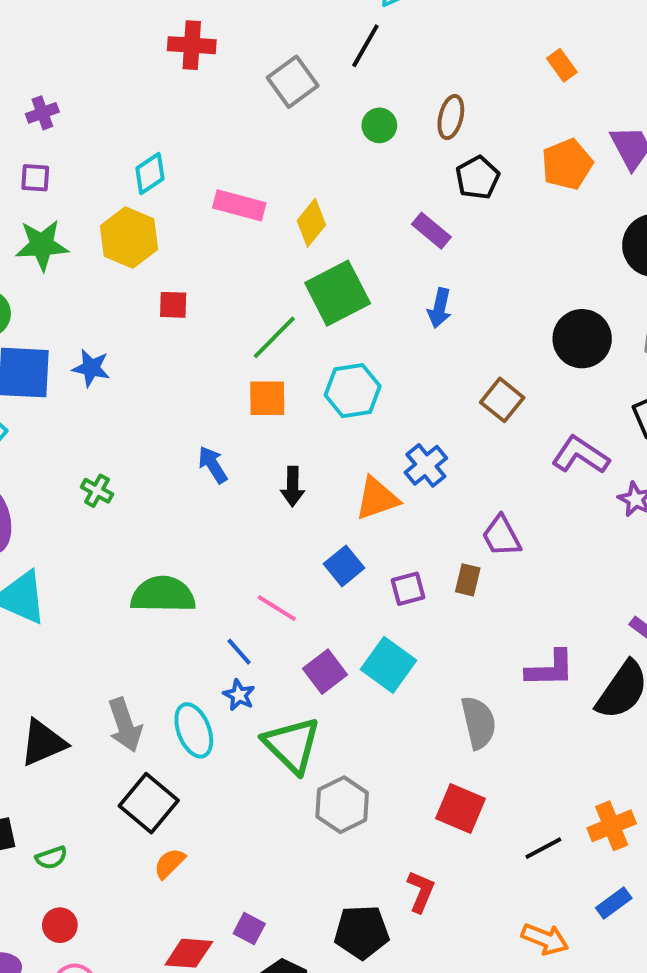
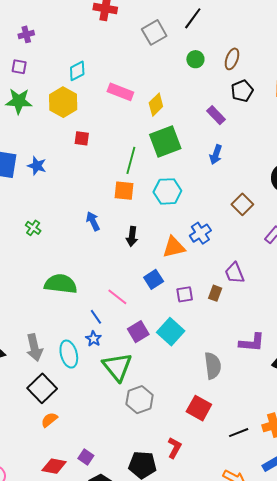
green line: (274, 337) -> (131, 160), turned -36

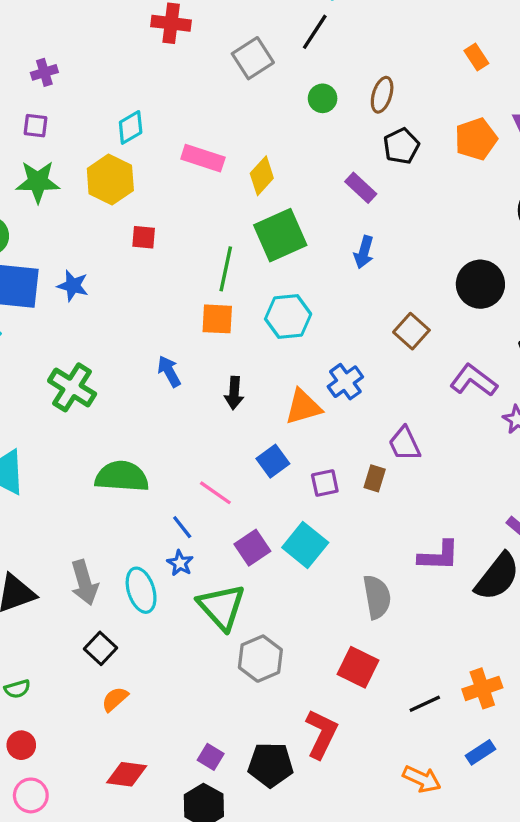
green cross: (33, 228) -> (72, 387), size x1.8
black square: (42, 388) -> (100, 648), size x0.7
red L-shape: (174, 448) -> (321, 734), size x1.4
purple square: (86, 457) -> (211, 757), moved

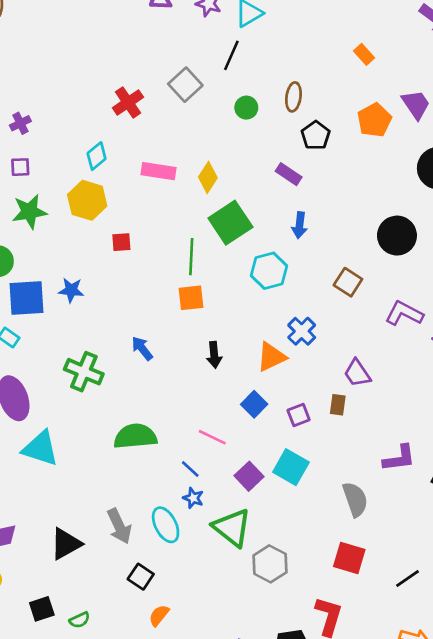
red cross: (171, 23) -> (128, 102), moved, turned -32
cyan hexagon: (288, 317) -> (269, 271), moved
blue arrow: (169, 371) -> (142, 348), moved

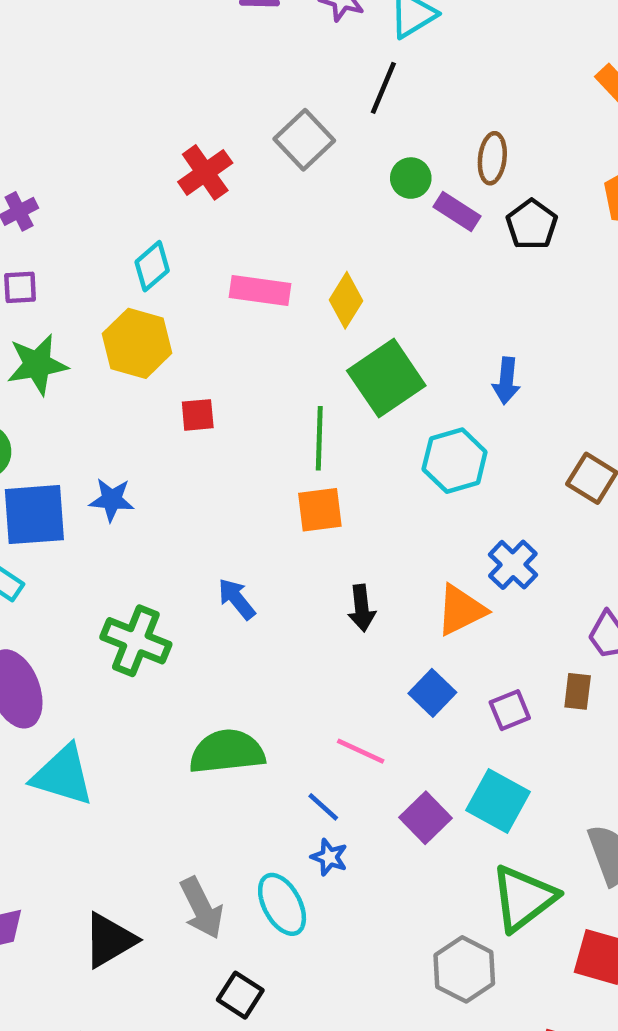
purple rectangle: (289, 174) -> (457, 212), moved
green triangle: (232, 528) -> (524, 898), moved, turned 45

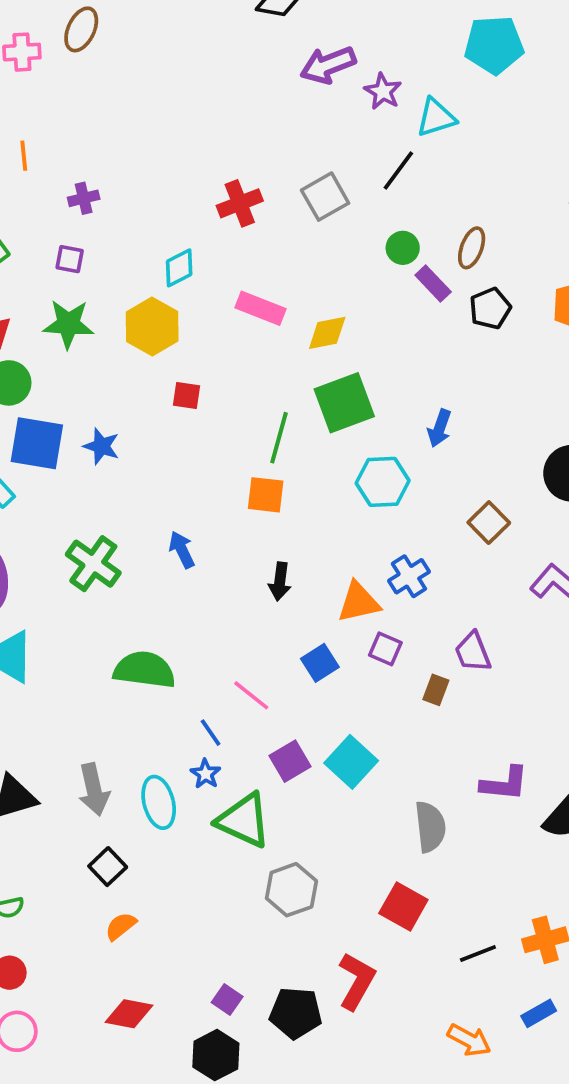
yellow diamond: (346, 300) -> (327, 333), turned 33
purple square: (510, 710) -> (385, 649), moved, turned 32
green triangle: (524, 898) -> (244, 820), moved, turned 48

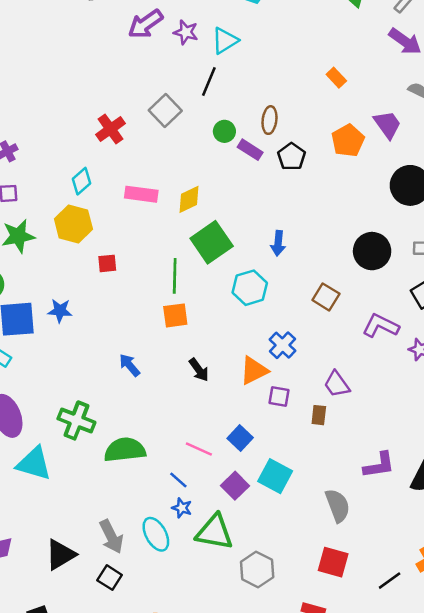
green cross: (93, 564) -> (76, 421), moved
black arrow: (280, 581) -> (199, 370), turned -30
blue square: (320, 663) -> (240, 438), moved
black square: (108, 867) -> (110, 578), moved

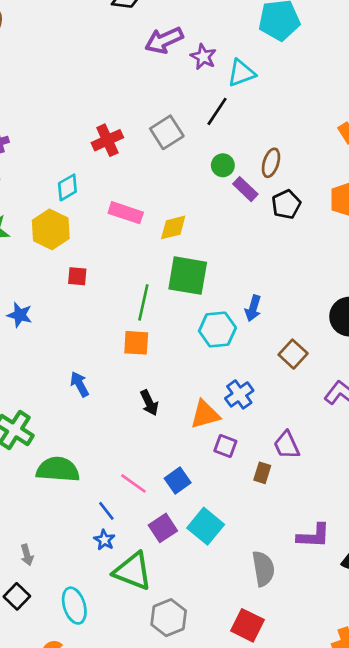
green square: (212, 242) -> (188, 276), turned 33
blue arrow: (278, 243) -> (253, 308), moved
cyan ellipse: (156, 534) -> (74, 606), moved
gray arrow: (111, 537) -> (27, 555), size x0.6

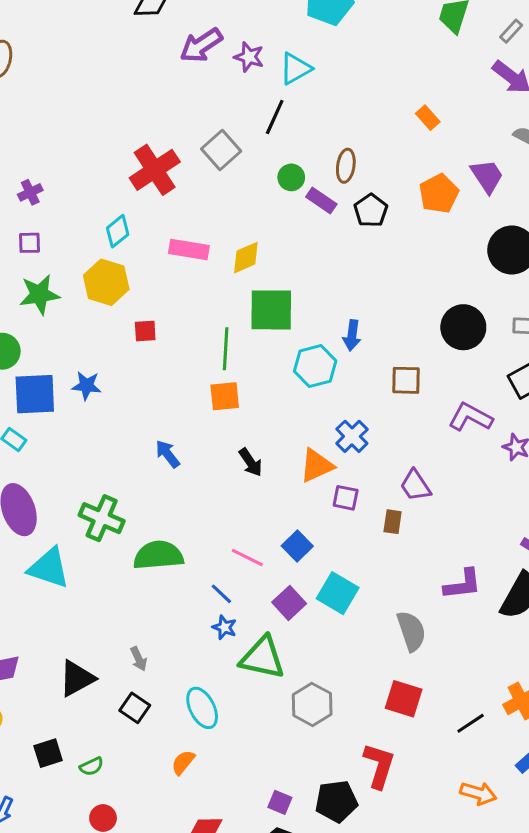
red cross: (107, 140) -> (155, 170), size x1.4
brown square: (293, 354) -> (406, 380), turned -32

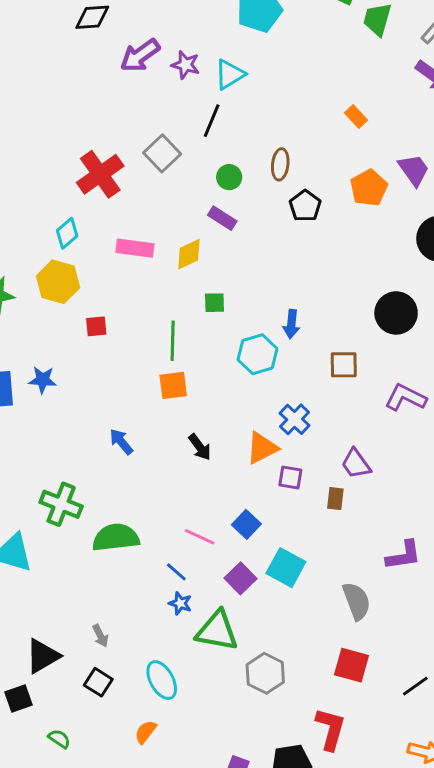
purple rectangle: (321, 201) -> (222, 218), moved
green square: (271, 310) -> (214, 303), size x0.5
black square: (48, 753) -> (18, 699), moved
green semicircle: (91, 766) -> (59, 739), turned -120

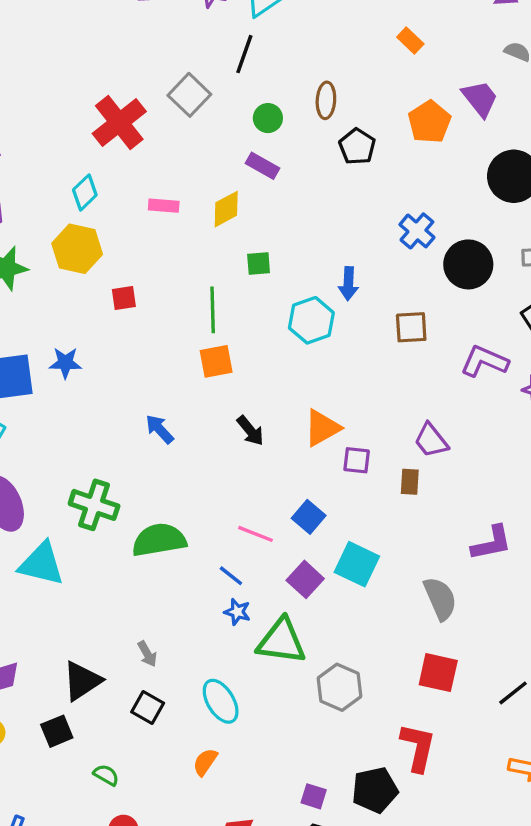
pink rectangle: (135, 248) -> (164, 206), size x0.7
blue cross: (295, 419) -> (417, 231), moved

